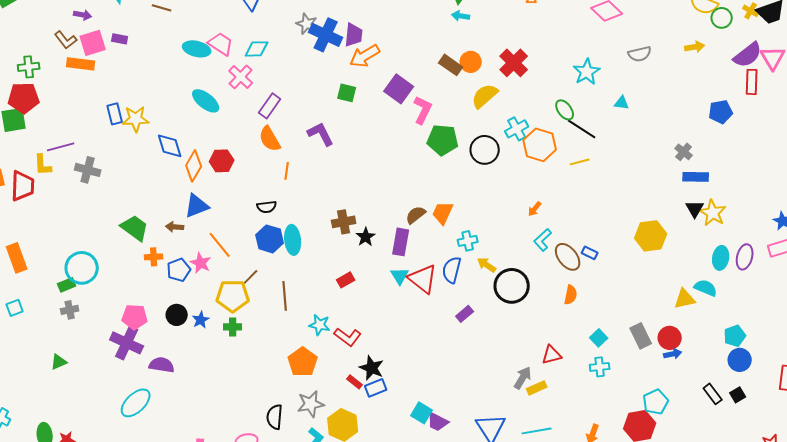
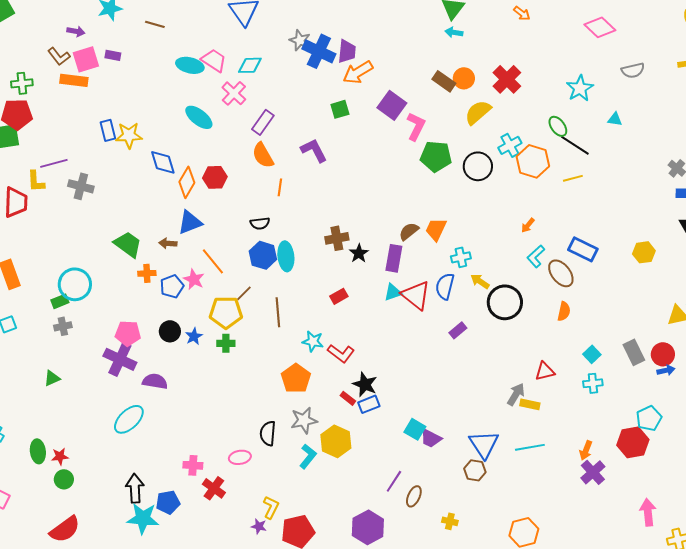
green square: (347, 93) -> (340, 109), turned -30
yellow hexagon: (651, 236) -> (644, 252), size x0.7
blue rectangle: (590, 253) -> (583, 249), moved, size x1.8
cyan triangle: (400, 276) -> (393, 292), turned 42
yellow rectangle: (537, 388) -> (530, 404), turned 36

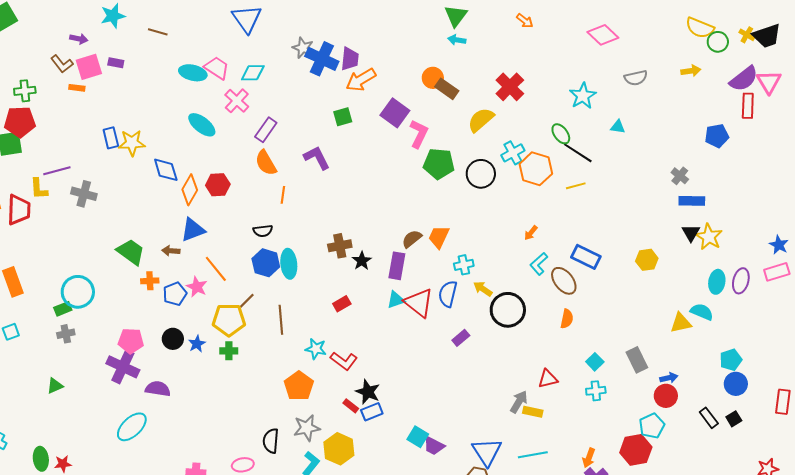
orange circle: (464, 78) -> (433, 78), moved
orange rectangle: (74, 80) -> (77, 88), size x0.6
red circle: (663, 354) -> (666, 396), moved

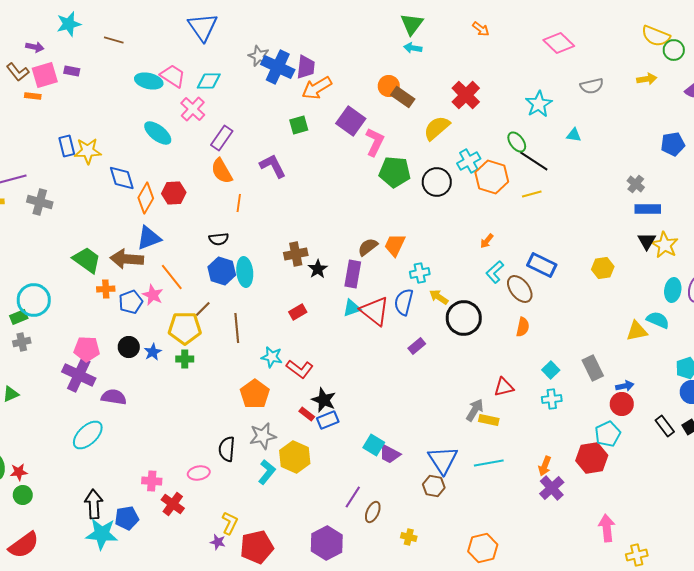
brown arrow: (171, 251) -> (127, 259), size x1.8

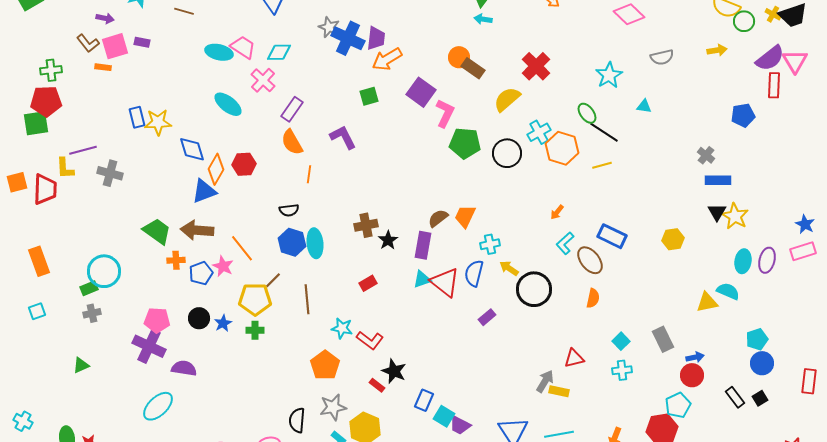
blue triangle: (149, 238) -> (204, 191), moved
blue rectangle: (328, 420) -> (424, 400), moved, turned -45

